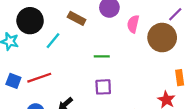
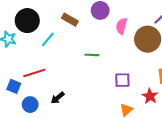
blue square: (13, 81) -> (14, 86), moved
purple square: (103, 87) -> (122, 80), moved

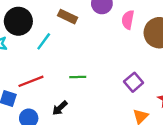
green line: (92, 55) -> (78, 77), moved
purple square: (122, 80) -> (134, 82), turned -35

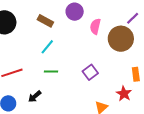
cyan line: (44, 41) -> (47, 47), moved
purple square: (134, 82) -> (90, 72), moved

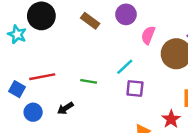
cyan line: (47, 47) -> (125, 67), moved
purple square: (90, 72) -> (135, 88), turned 35

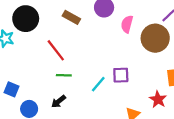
cyan line: (125, 67) -> (98, 84), moved
red line: (42, 77) -> (56, 50), moved, turned 70
green line: (89, 81) -> (64, 75), moved

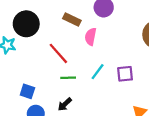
pink semicircle: (127, 24) -> (91, 37), moved
cyan line: (98, 84) -> (98, 72), moved
blue square: (12, 89) -> (27, 91), moved

